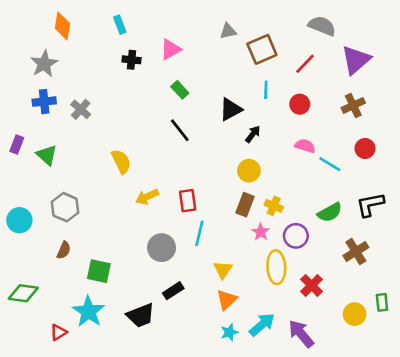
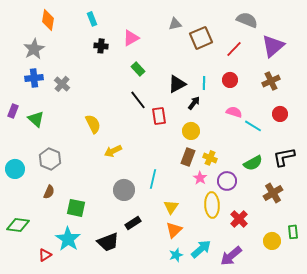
cyan line: (266, 90) -> (204, 83), moved
red rectangle: (188, 201) -> (159, 116), moved
purple arrow: (301, 334) -> (231, 256), turned -90

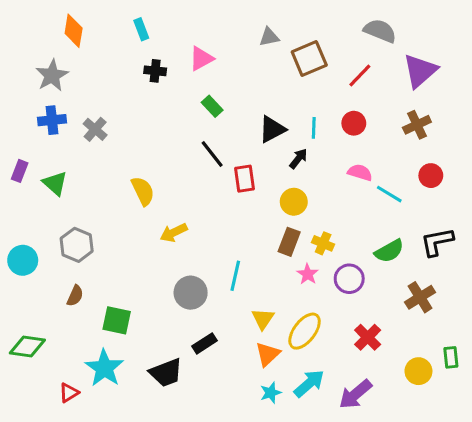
yellow ellipse: (212, 205) -> (305, 331), moved, turned 40

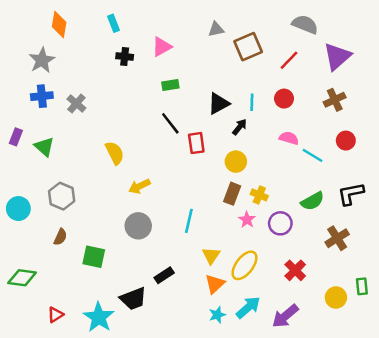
green rectangle: (212, 106) -> (170, 85), turned -56
gray circle: (191, 293) -> (138, 226), moved
cyan star: (104, 368) -> (99, 317), moved

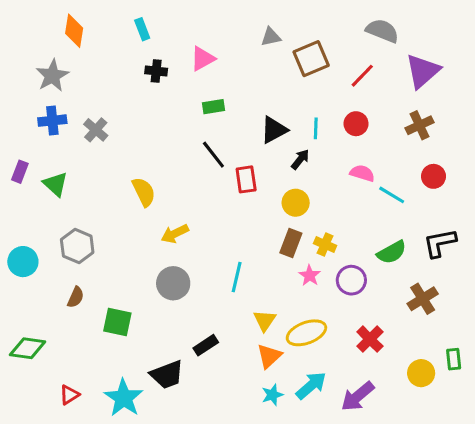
yellow ellipse: (244, 265) -> (306, 333), turned 32

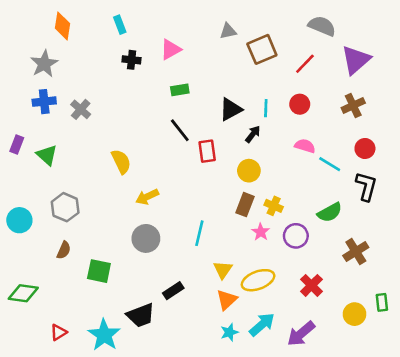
black L-shape: (440, 243) -> (366, 186), moved, turned 116

